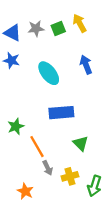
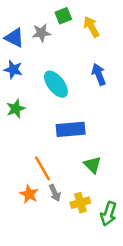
green square: (58, 29) -> (63, 16), moved
green star: (16, 126) -> (16, 109), moved
orange star: (25, 191) -> (29, 194), moved

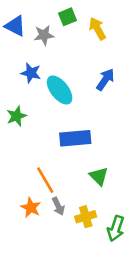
blue triangle: (14, 38) -> (15, 26), moved
blue star: (13, 70) -> (31, 73), moved
blue arrow: (99, 74) -> (105, 80), turned 55

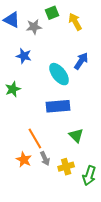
cyan ellipse: (60, 90) -> (59, 74), moved

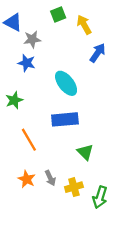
gray star: (34, 27) -> (32, 39), moved
blue arrow: (81, 61) -> (98, 53), moved
orange line: (35, 138) -> (29, 140), moved

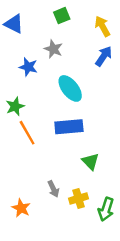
yellow arrow: (84, 25) -> (102, 26), moved
gray star: (32, 39) -> (53, 49), moved, turned 30
orange line: (29, 140) -> (27, 133), moved
orange star: (27, 179) -> (21, 208), moved

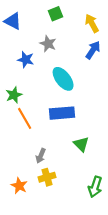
gray arrow: (53, 189) -> (41, 156), moved, turned 48
yellow cross: (79, 199) -> (47, 177), moved

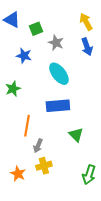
green square: (56, 14) -> (36, 29), moved
gray star: (48, 44) -> (56, 43), moved
blue arrow: (93, 50) -> (87, 47), turned 126
orange line: (25, 118) -> (27, 126), moved, turned 40

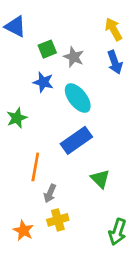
green square: (36, 29) -> (47, 49), moved
blue star: (24, 56) -> (43, 82), moved
blue rectangle: (58, 106) -> (76, 140), turned -30

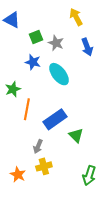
yellow arrow: (113, 29) -> (76, 17), moved
blue rectangle: (76, 140) -> (55, 119), moved
orange line: (35, 167) -> (27, 109), moved

